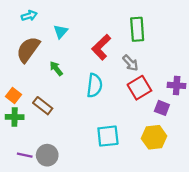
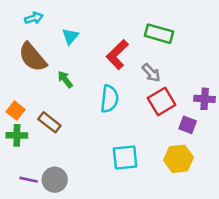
green rectangle: (137, 29) -> (159, 34), turned -70
brown semicircle: (28, 49) -> (33, 57), turned -76

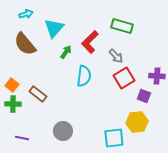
cyan triangle: (70, 36) -> (54, 28), size x1.5
green arrow: (65, 79) -> (66, 52), moved, turned 72
cyan square: (125, 158) -> (114, 138), moved
gray circle: (55, 180) -> (63, 131), moved

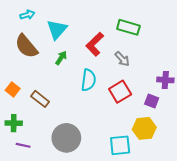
green arrow: (66, 52) -> (61, 58), moved
red square: (124, 78) -> (120, 92), moved
green cross: (13, 104) -> (14, 123), moved
gray circle: (63, 131) -> (66, 138), size x1.4

